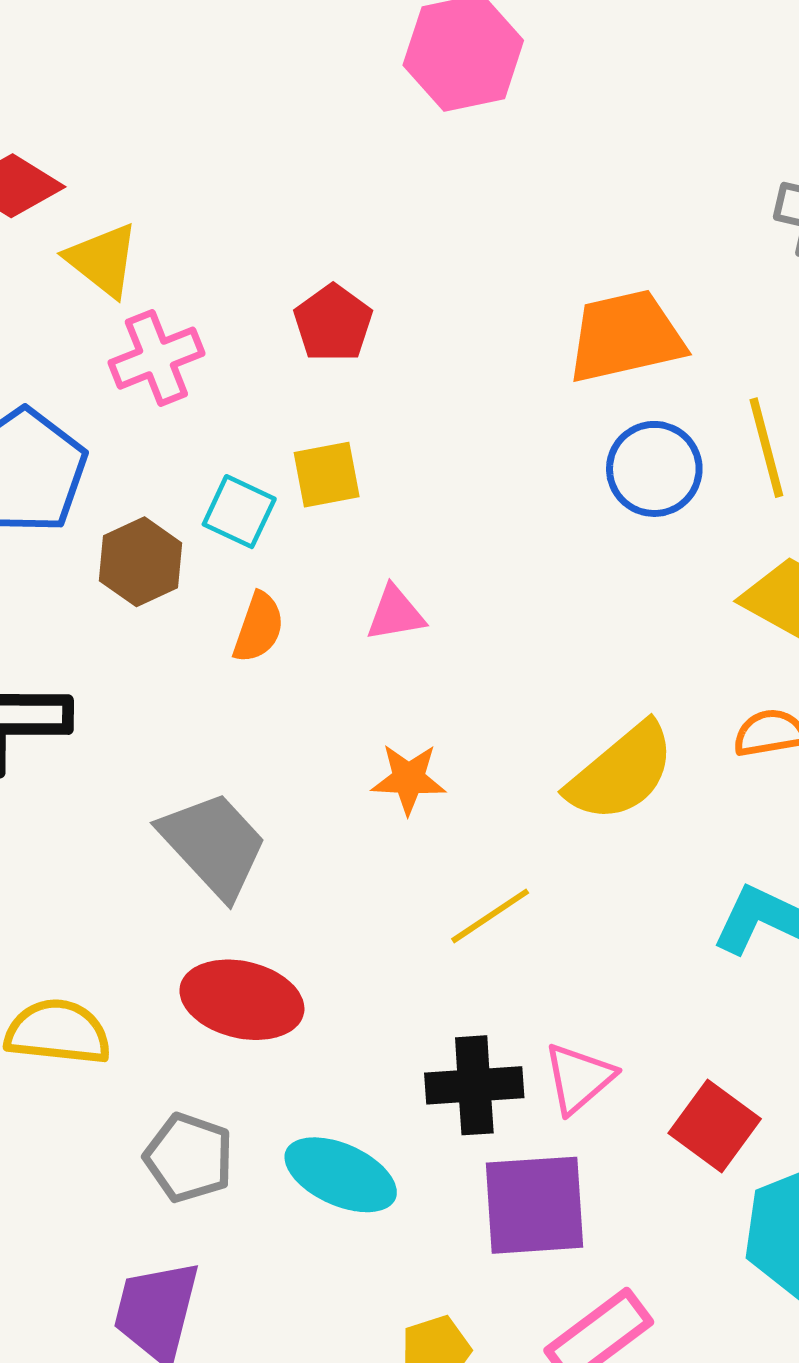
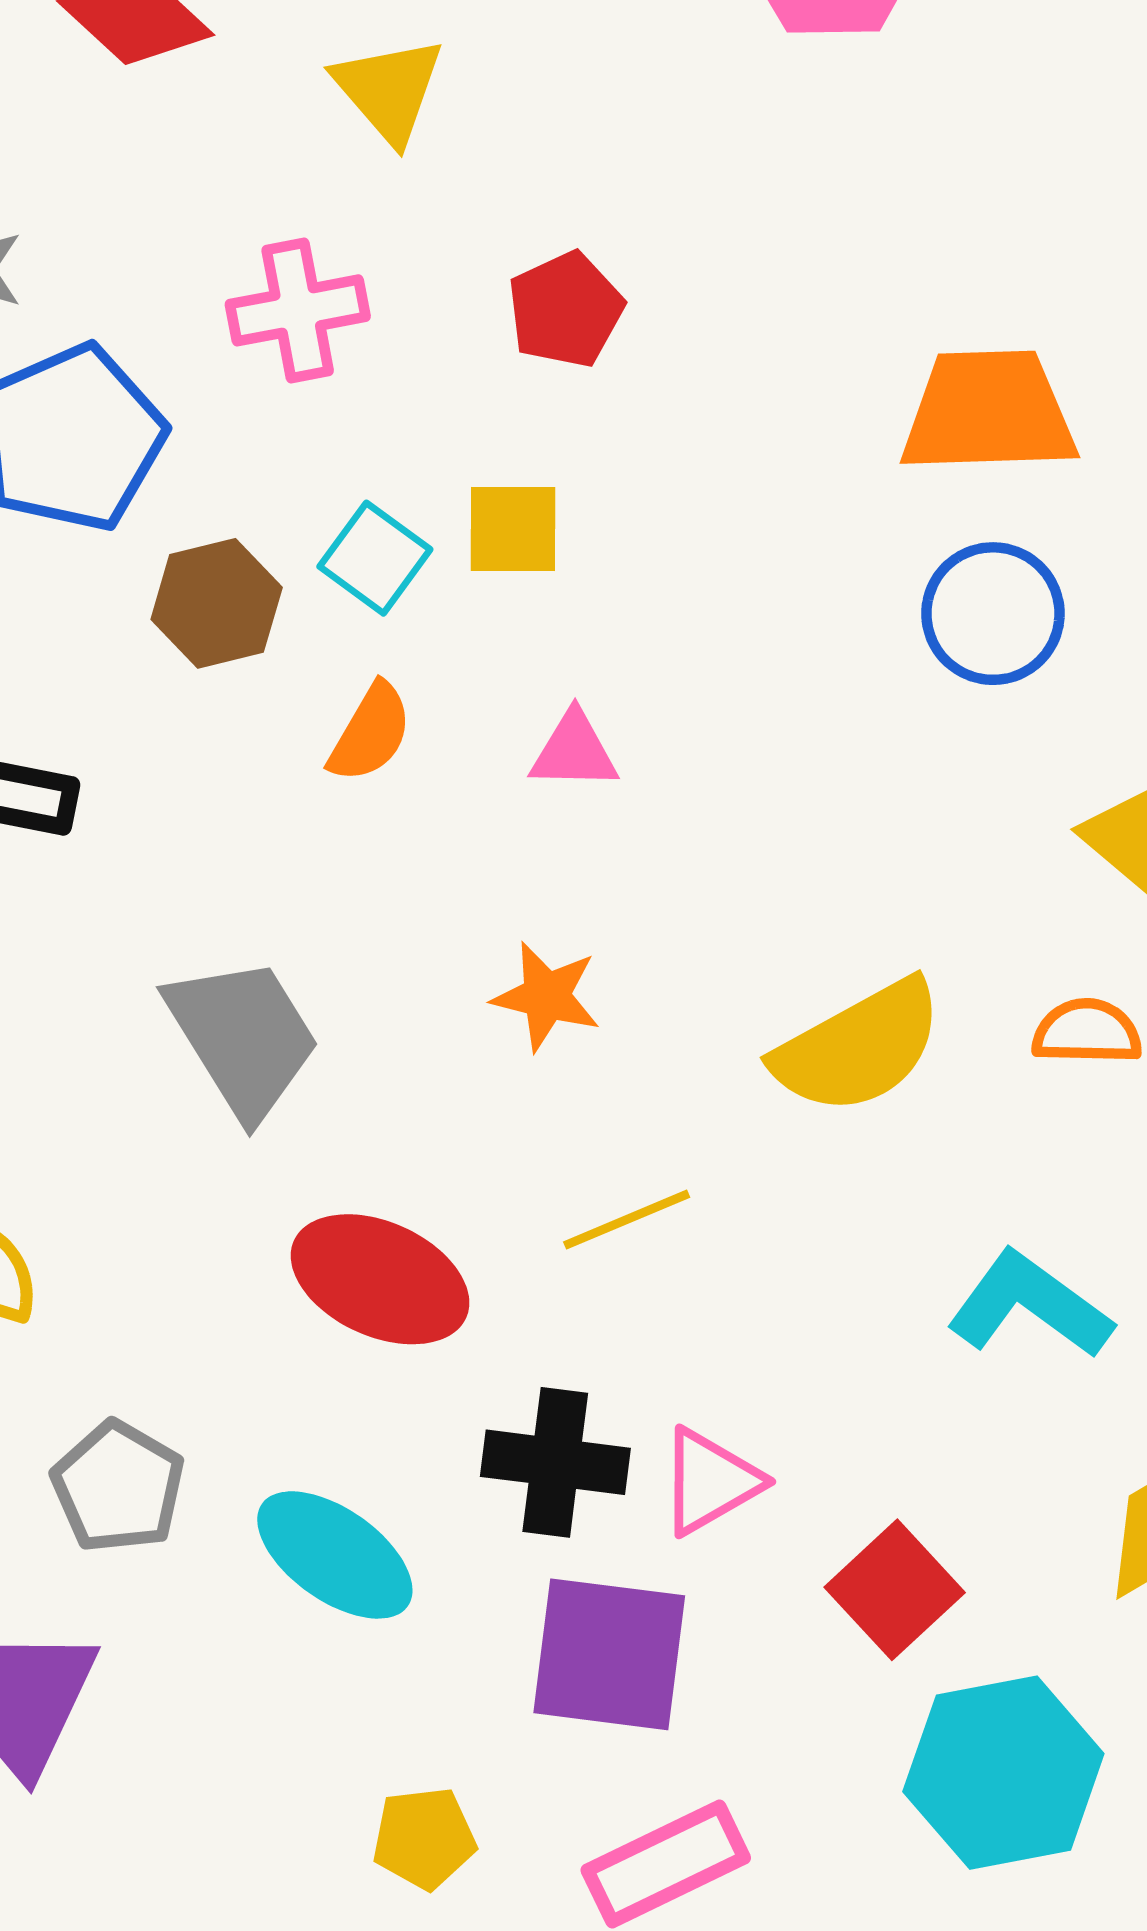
yellow triangle: (103, 260) -> (389, 90), moved
red ellipse: (242, 1000) -> (380, 1279), moved

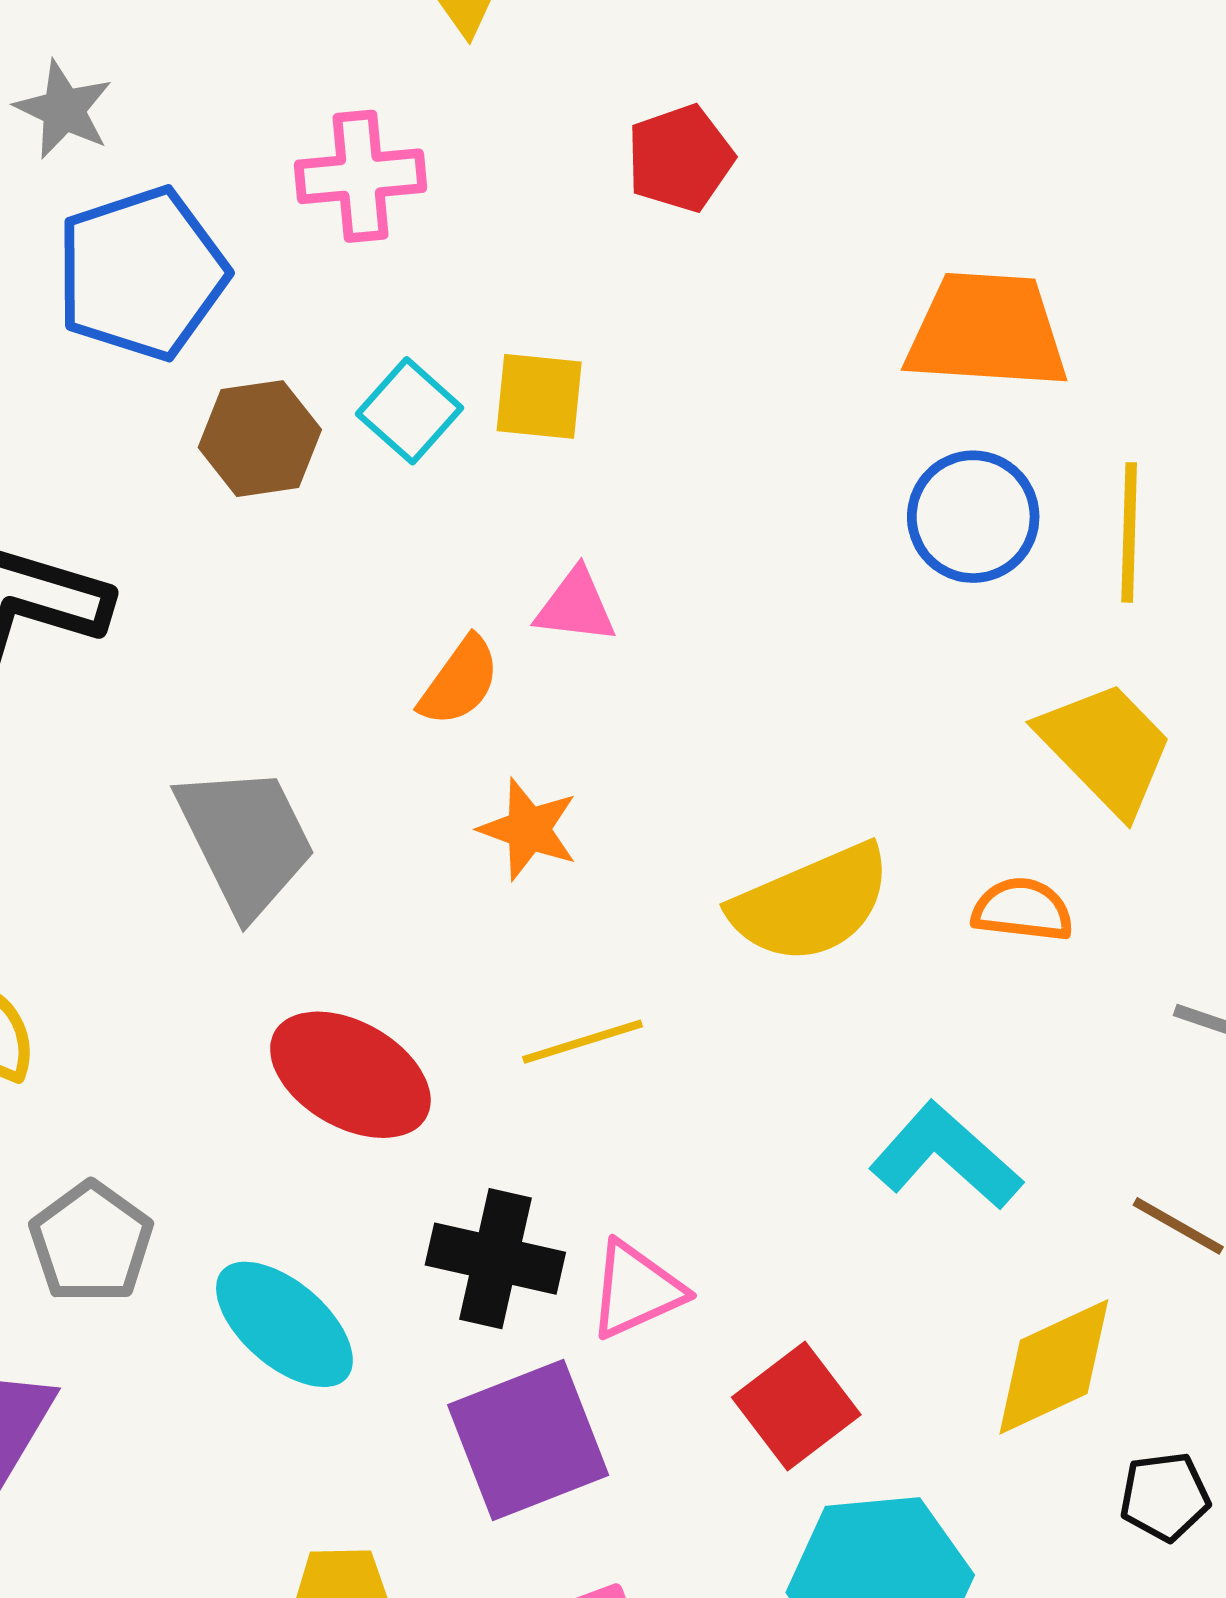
red pentagon: (565, 310) -> (680, 158), moved
orange semicircle: (370, 733) -> (460, 681), moved
purple square: (609, 1654) -> (528, 1440), turned -34

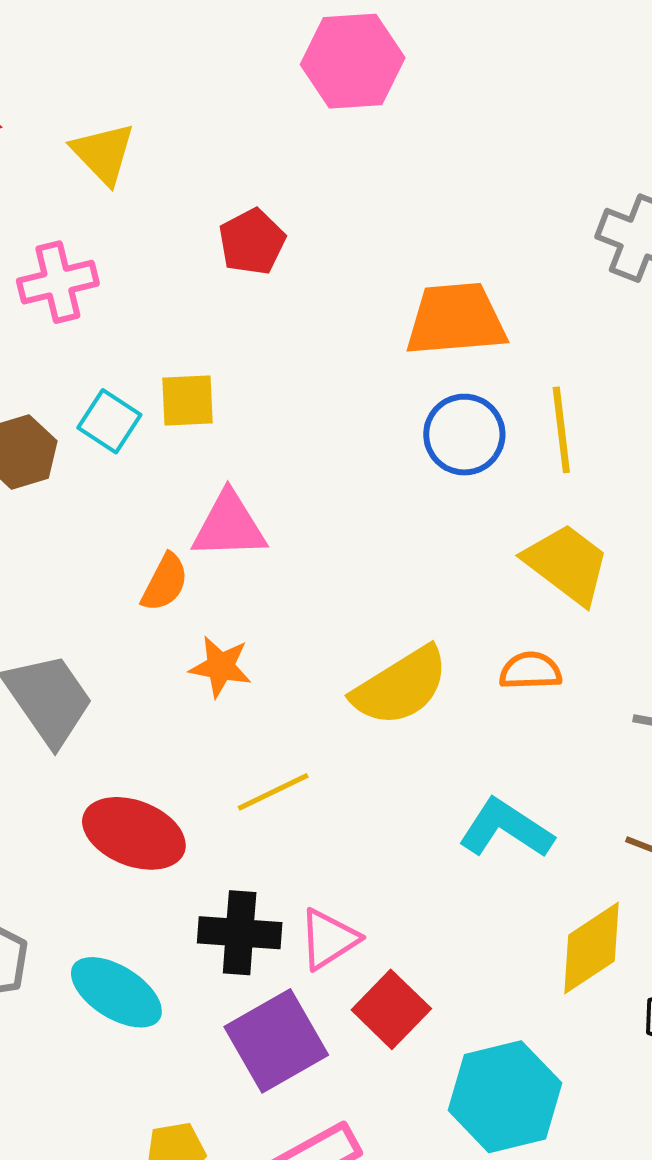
pink triangle: (576, 606) -> (229, 526), size x1.5
red square: (796, 1406) -> (391, 1009), moved

